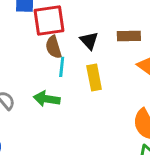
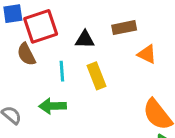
black triangle: (89, 41) -> (85, 39), turned -36
brown semicircle: (54, 47) -> (26, 54), moved

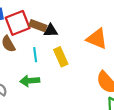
brown rectangle: (124, 28) -> (38, 26), moved, turned 35
orange triangle: (147, 54) -> (97, 39), size x1.5

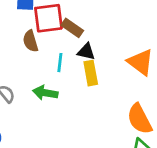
black triangle: (51, 31) -> (86, 52), moved

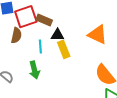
brown semicircle: (30, 41) -> (16, 35), turned -140
green arrow: (45, 93) -> (34, 70), turned -102

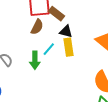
brown semicircle: (16, 35) -> (37, 27), moved
cyan line: (40, 46) -> (49, 49), moved, turned 32

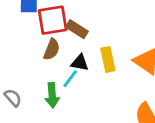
black triangle: (66, 31) -> (80, 63), moved
yellow rectangle: (69, 47) -> (108, 59), moved

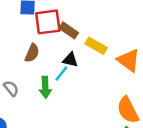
brown semicircle: (52, 49) -> (32, 53), moved
yellow rectangle: (108, 59) -> (96, 46), moved, turned -50

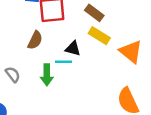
brown rectangle: (69, 30) -> (94, 13), moved
cyan line: (61, 73) -> (63, 62), turned 49

